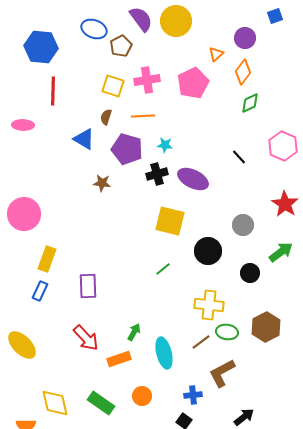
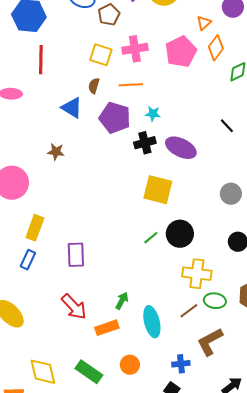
orange diamond: (243, 72) -> (216, 48), moved
brown star: (102, 183) -> (56, 152), moved
black circle: (208, 251) -> (180, 234), moved

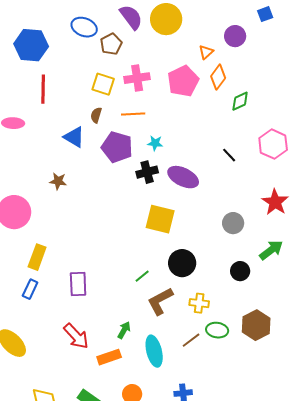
green line: (151, 238) -> (142, 276), moved
yellow cross: (197, 274) -> (199, 303), size x0.7
brown L-shape: (210, 342) -> (160, 301), moved

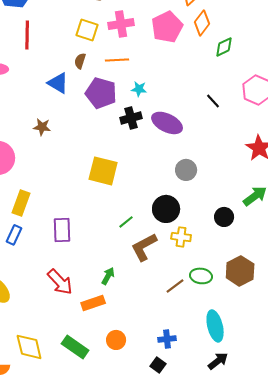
yellow square: (160, 219) -> (103, 171), moved
gray circle: (233, 223) -> (186, 170), moved
yellow cross: (199, 303) -> (181, 237), moved
cyan ellipse: (154, 351) -> (215, 326), moved

